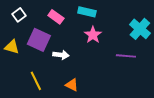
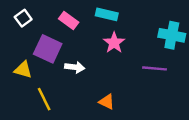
cyan cross: (140, 29) -> (172, 35), turned -30
yellow triangle: (12, 47) -> (23, 70), moved
orange triangle: (72, 85) -> (107, 102), moved

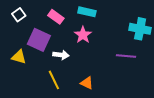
pink star: (114, 43) -> (83, 35), moved
yellow line: (44, 99) -> (54, 80), moved

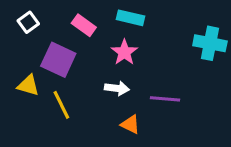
white arrow: (61, 55) -> (117, 88), moved
purple line: (126, 56) -> (165, 99), moved
yellow line: (54, 80) -> (61, 105), moved

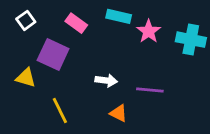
pink star: (124, 52) -> (149, 31), moved
yellow line: (61, 105) -> (60, 110), moved

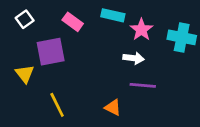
purple square: (53, 55) -> (51, 52), turned -36
yellow triangle: (26, 78) -> (25, 74), turned 36
white arrow: (106, 80) -> (134, 58), moved

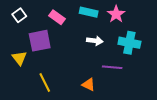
pink star: (141, 30) -> (116, 14), moved
cyan cross: (182, 37) -> (129, 43), moved
white arrow: (134, 58) -> (95, 41), moved

